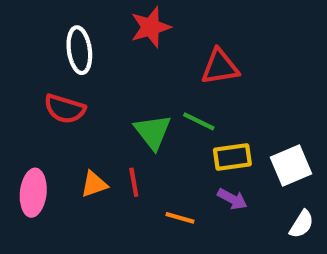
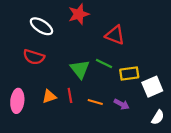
white ellipse: (79, 50) -> (41, 26), turned -50
red triangle: (220, 67) -> (115, 35), turned 30
yellow rectangle: (232, 157) -> (129, 73), moved
orange line: (180, 218) -> (95, 102), moved

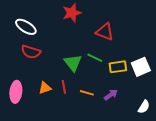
white ellipse: (41, 26) -> (26, 27), moved
white square: (152, 87) -> (141, 67), moved
purple arrow: (122, 104) -> (111, 95), turned -64

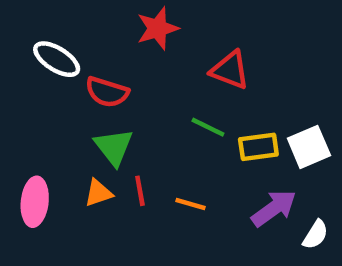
red semicircle: (31, 52) -> (107, 92), moved
green triangle: (73, 63) -> (114, 147), moved
purple arrow: (111, 95) -> (274, 208), moved, size x1.5

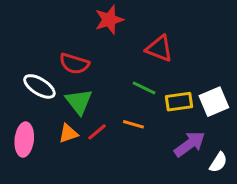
white ellipse: (57, 59) -> (39, 86), moved
red line: (140, 191) -> (97, 132), turned 60
orange line: (190, 204) -> (133, 124), moved

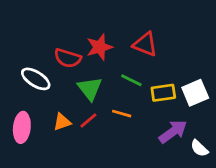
red star: (109, 20) -> (99, 47), moved
green triangle: (79, 102) -> (90, 89), moved
white semicircle: (218, 162) -> (199, 148), turned 102

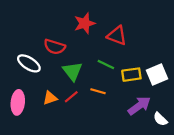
red star: (99, 47) -> (85, 23), moved

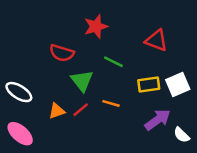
red triangle: (117, 36) -> (156, 40), moved
white ellipse: (29, 63) -> (19, 92), moved
green line: (106, 65) -> (113, 62), moved
pink ellipse: (18, 102) -> (20, 134), moved, turned -55

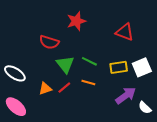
green line: (113, 62) -> (89, 61), moved

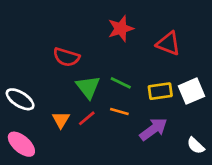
red star: (76, 21) -> (121, 29), moved
orange triangle: (45, 89) -> (61, 120), turned -40
purple arrow: (126, 96) -> (153, 129), moved

